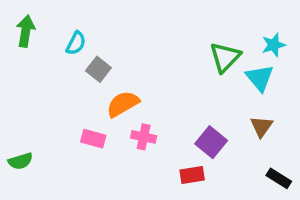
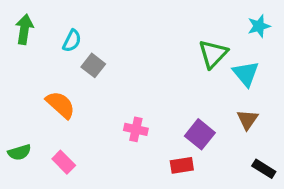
cyan star: (274, 45) -> (259, 26), moved
orange semicircle: (123, 104) -> (60, 105), moved, turned 72
pink rectangle: (93, 139) -> (64, 162), moved, turned 30

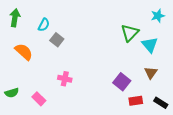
orange semicircle: (60, 105) -> (24, 52), moved
pink cross: (136, 129) -> (65, 79), moved
red rectangle: (182, 165) -> (136, 101), moved

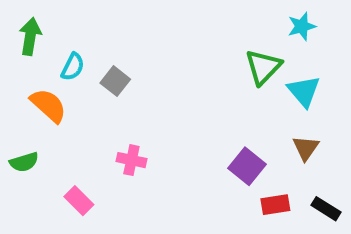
cyan star: (158, 16) -> (302, 26), moved
cyan semicircle: (44, 25) -> (73, 67), moved
green semicircle: (12, 93) -> (24, 162), moved

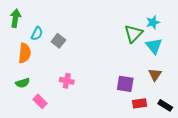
cyan star: (302, 26) -> (153, 22), moved
orange semicircle: (48, 105) -> (25, 53), turned 54
green semicircle: (24, 162) -> (23, 83), moved
purple square: (247, 166) -> (125, 84), turned -30

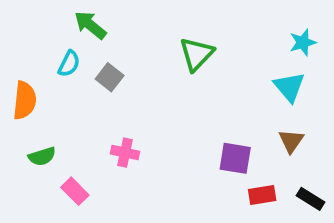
green arrow: (15, 18) -> (90, 25), moved, turned -60
cyan star: (153, 22) -> (303, 42), moved
green triangle: (133, 34) -> (197, 54), moved
orange semicircle: (25, 53) -> (25, 100), moved

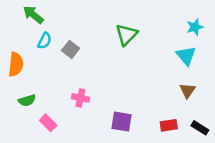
green arrow: (90, 25) -> (33, 15), moved
purple square: (235, 158) -> (122, 122), moved

